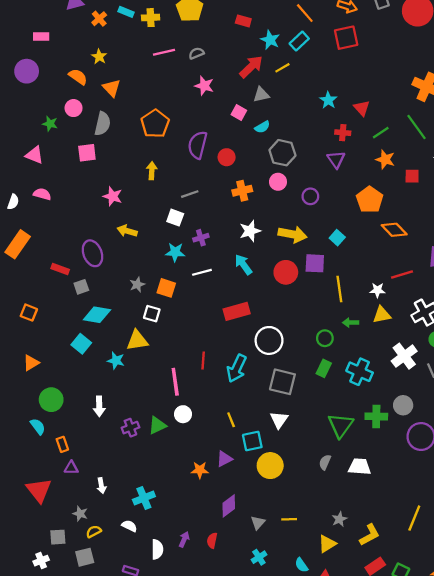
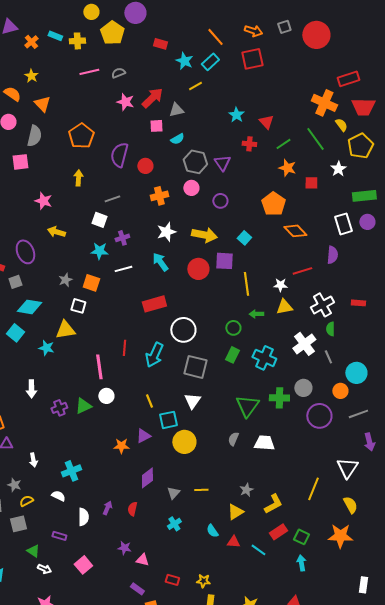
red arrow: (251, 67) -> (152, 98), moved
pink square: (239, 113) -> (156, 126), turned -32
purple triangle: (336, 159) -> (222, 163), moved

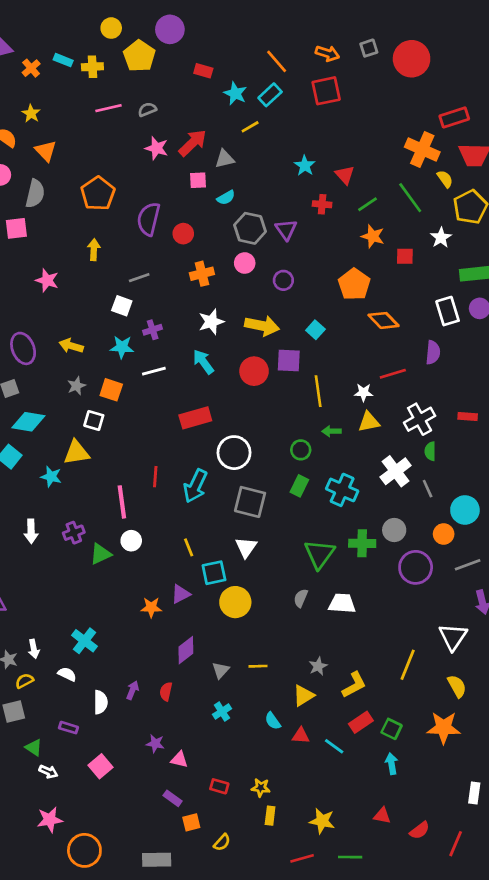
yellow arrow: (56, 232) -> (71, 346), moved
purple cross: (59, 408) -> (74, 533), moved
white arrow: (33, 460) -> (34, 649), moved
cyan cross: (71, 471) -> (84, 641), turned -30

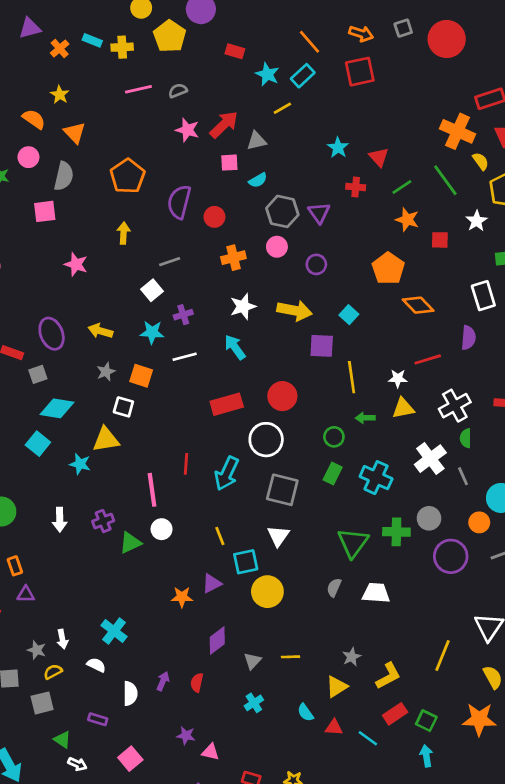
white square: (122, 306) -> (152, 290), turned 30
red circle: (254, 371) -> (282, 396), moved

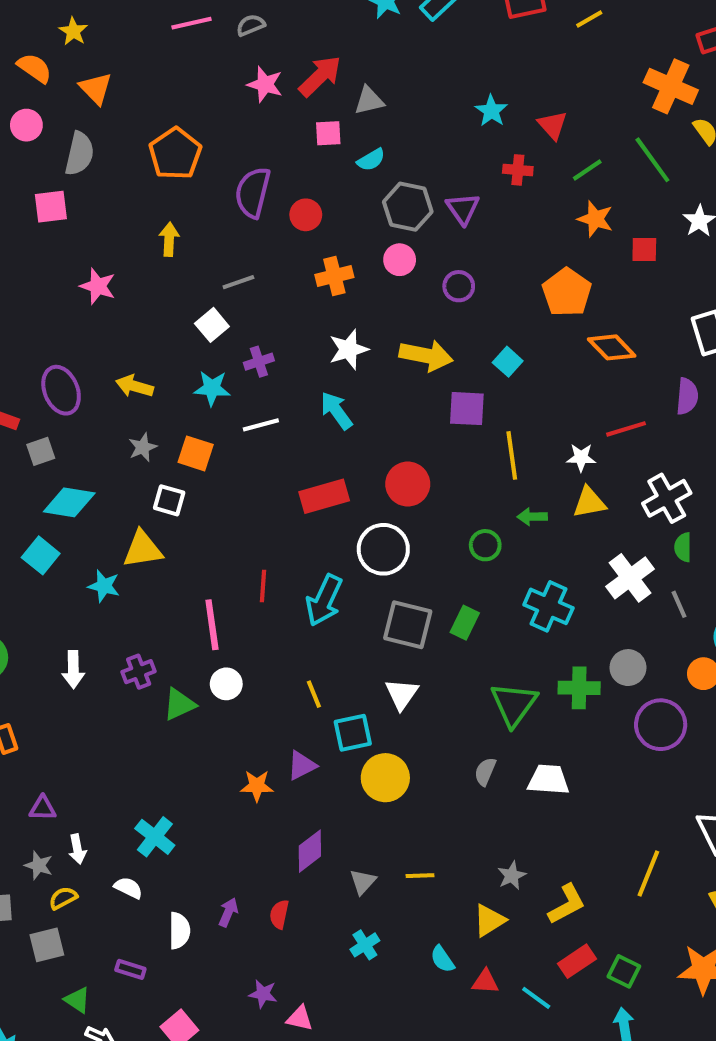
yellow line: (282, 108) -> (589, 19), moved
green rectangle: (333, 473) -> (465, 623), moved
purple triangle: (26, 594) -> (43, 808), moved

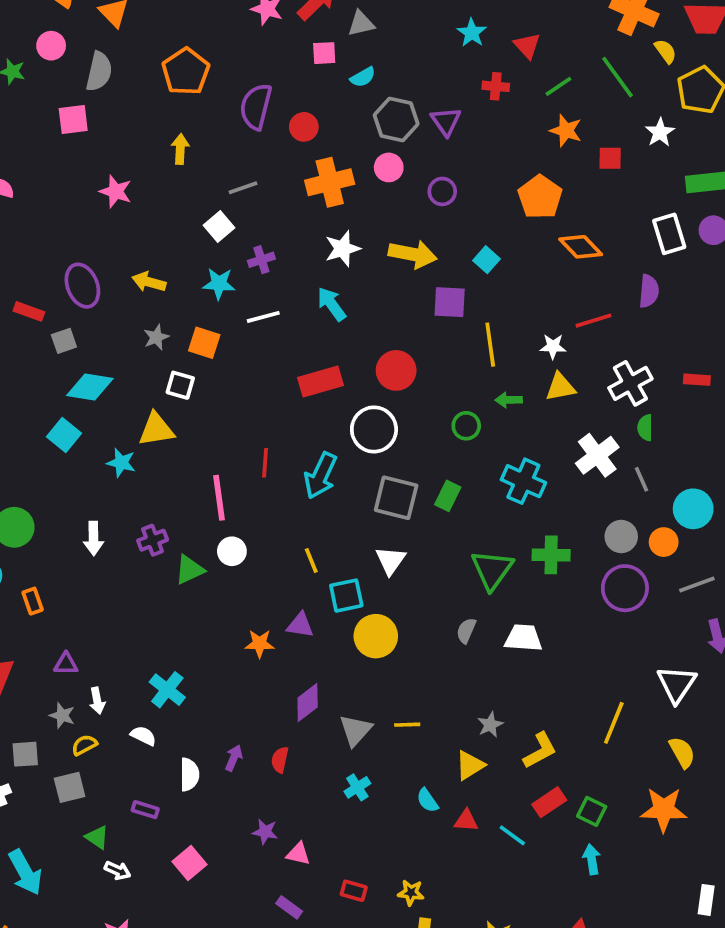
orange cross: (334, 276) -> (330, 182), size x1.4
gray circle: (628, 668) -> (621, 536), moved
purple triangle: (302, 765) -> (300, 625), turned 36
gray triangle: (363, 882) -> (356, 730), size x1.4

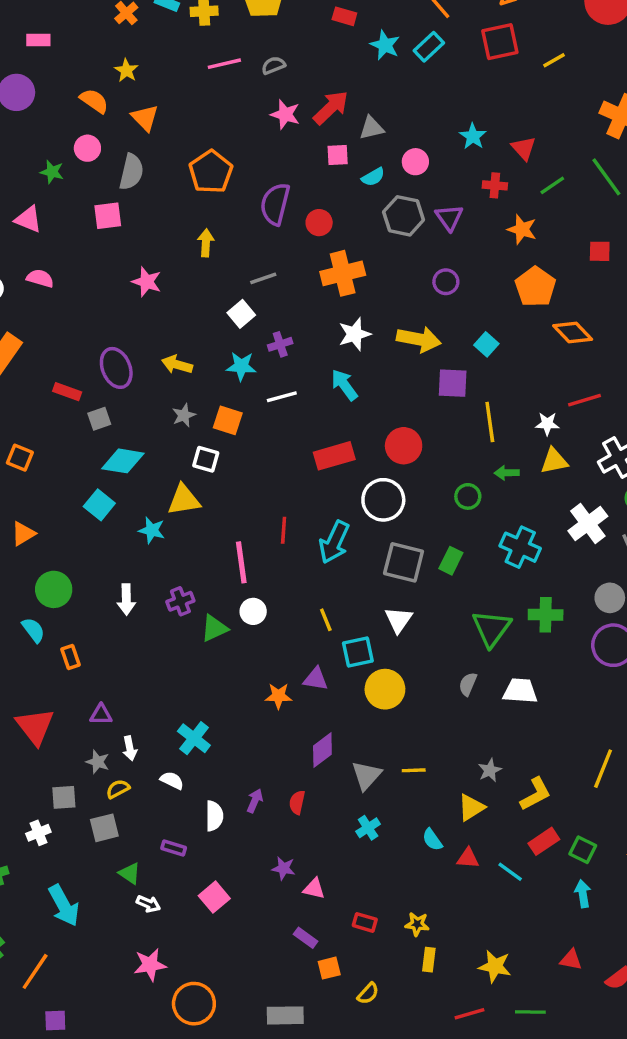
orange star: (566, 131) -> (522, 229), moved
pink circle: (389, 167) -> (415, 162), moved

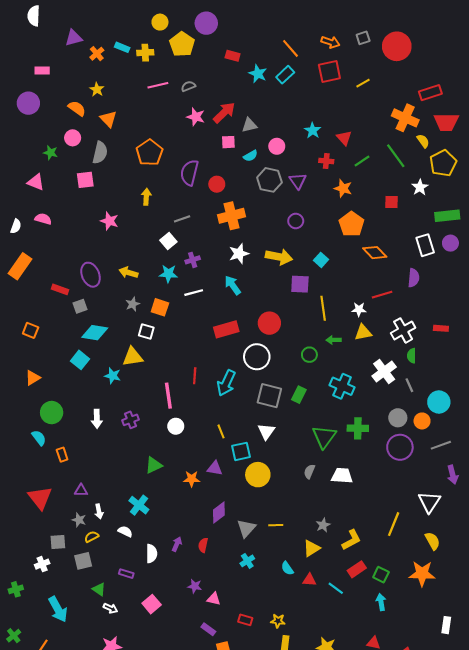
green triangle: (214, 628) -> (154, 465), moved

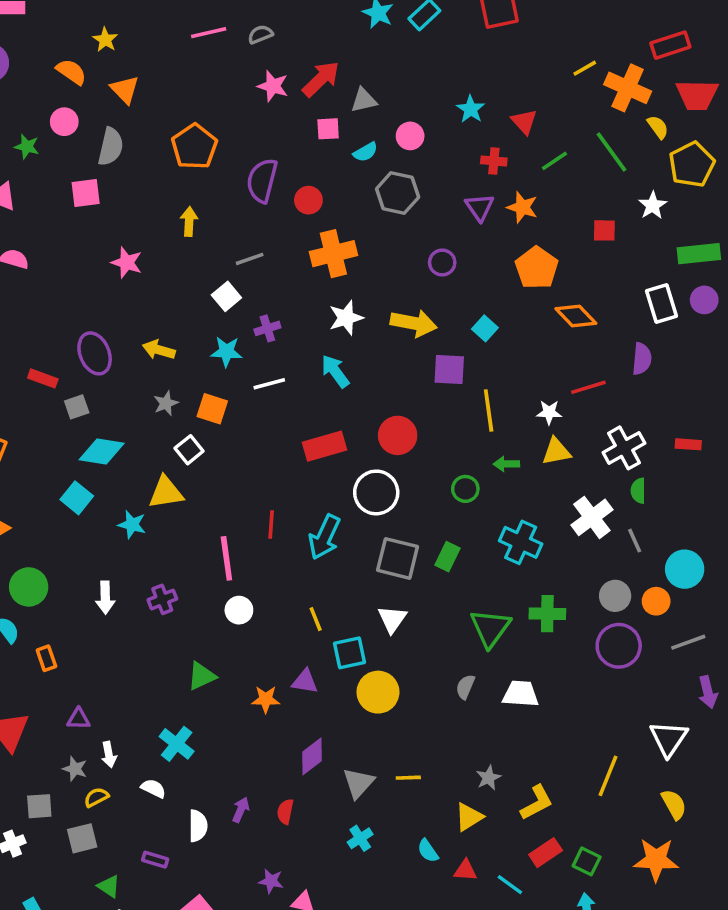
yellow line: (363, 83) -> (585, 68), moved
purple triangle: (298, 181) -> (480, 207), moved
white square: (146, 331) -> (189, 450), turned 35

